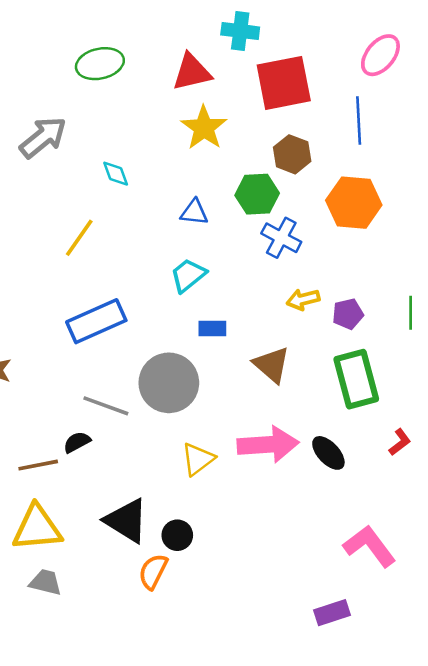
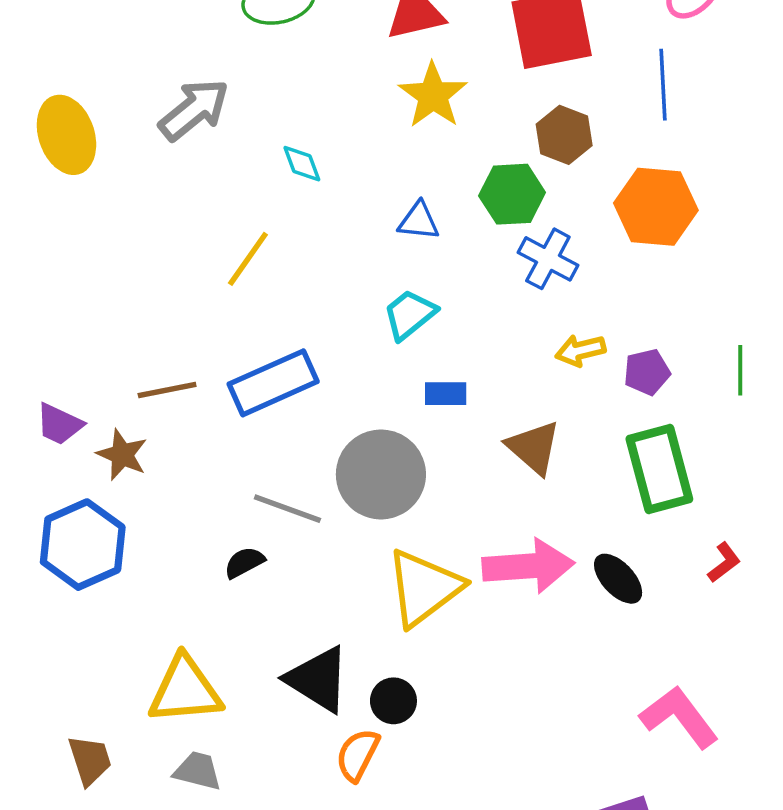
yellow triangle: (198, 459) -> (424, 588), size x1.6
brown line: (38, 465) -> (167, 390), moved

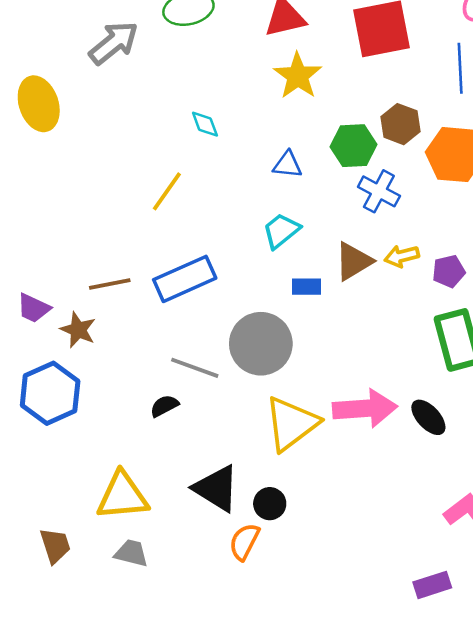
gray arrow: (194, 110) -> (114, 43), moved
brown hexagon: (564, 135) -> (400, 124), moved
brown triangle: (534, 447) -> (354, 261), moved, turned 48

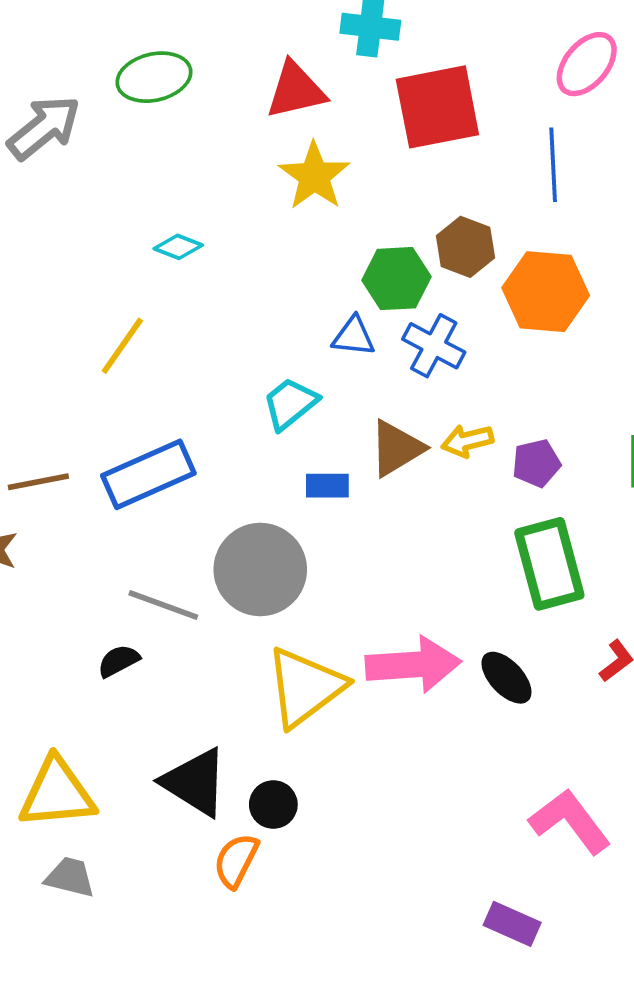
cyan diamond: (205, 124) -> (178, 247), turned -48
blue triangle: (287, 165) -> (354, 336), moved
purple rectangle: (432, 585) -> (512, 924), turned 42

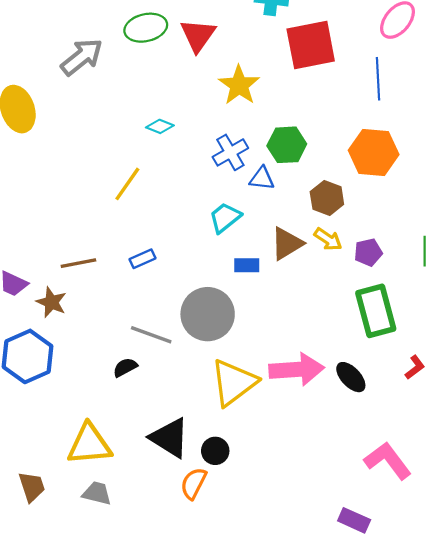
red triangle: (296, 90) -> (198, 35), moved, turned -42
brown hexagon: (465, 247) -> (327, 198), moved
blue cross: (434, 346) -> (230, 152), moved, turned 32
yellow arrow: (467, 441) -> (328, 239), turned -132
blue rectangle: (148, 474) -> (143, 259), size x0.5

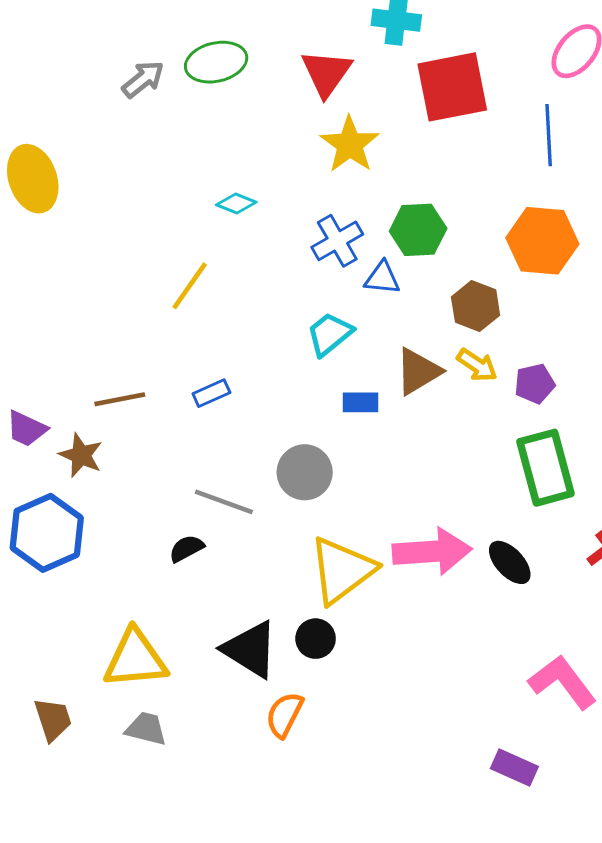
red triangle: (198, 35) -> (326, 73), moved
gray arrow: (82, 57) -> (143, 79), moved, size x0.7
gray circle: (208, 314) -> (305, 472), size x0.7
black circle: (215, 451) -> (316, 639), moved

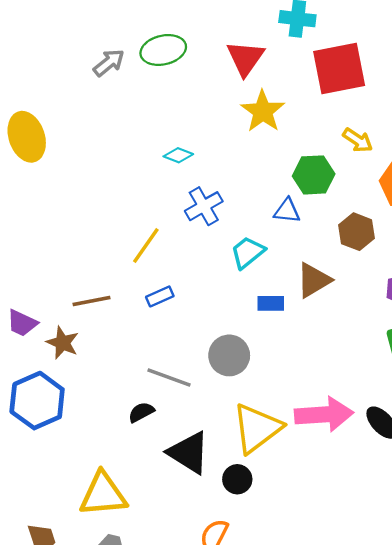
blue cross: (337, 241) -> (204, 206), moved
yellow line: (190, 286) -> (146, 246), moved
yellow arrow: (477, 365) -> (358, 140), moved
black triangle: (250, 649) -> (189, 453), moved

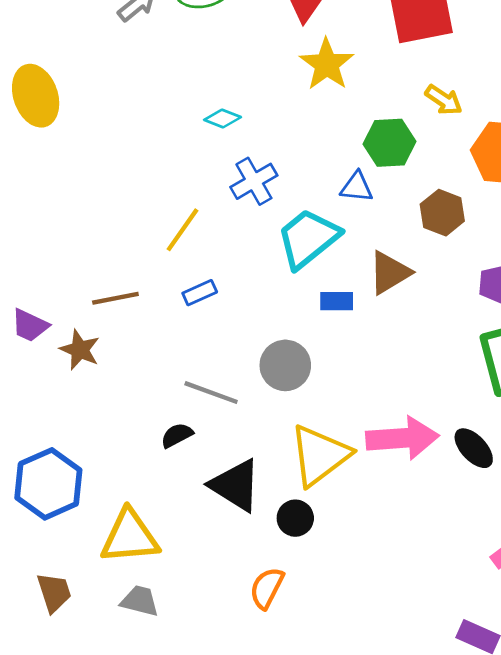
cyan trapezoid: (248, 252) -> (308, 238), size x1.5
blue hexagon: (37, 401) -> (48, 484), moved

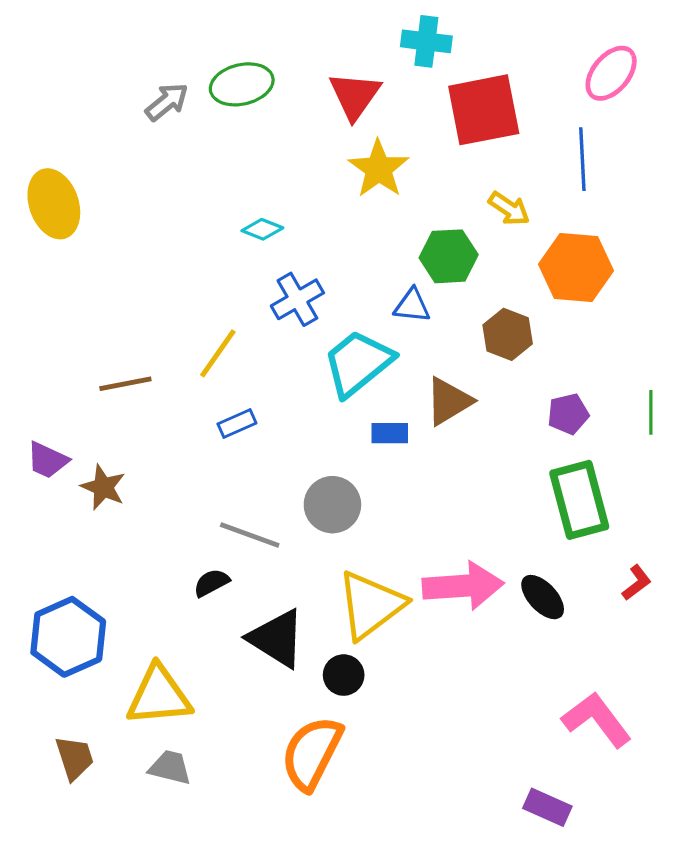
brown line: (115, 298) -> (125, 384), moved
orange semicircle: (267, 588) -> (312, 753), size x1.6

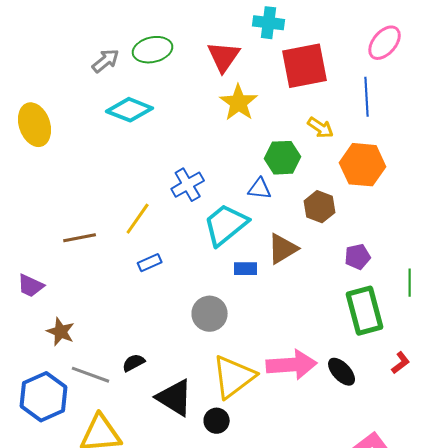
cyan diamond: (262, 229) -> (130, 110), moved, size x1.8
green line: (651, 412) -> (410, 283), moved
brown star: (103, 487) -> (61, 332), moved
gray line: (250, 535) -> (91, 375), moved

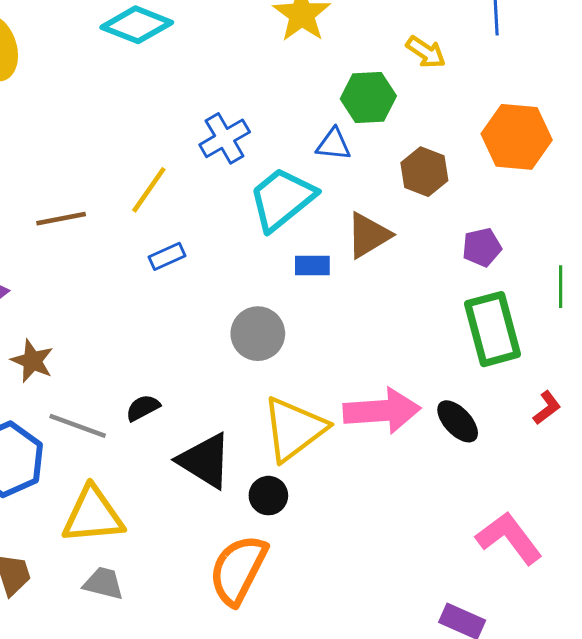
orange hexagon: (363, 165) -> (517, 137), moved

